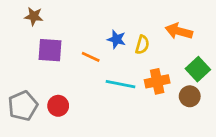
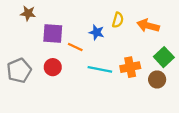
yellow semicircle: (142, 45) -> (118, 20), moved
purple square: (50, 50) -> (53, 33), moved
gray pentagon: (23, 106) -> (19, 71), moved
red circle: (58, 106) -> (53, 67), moved

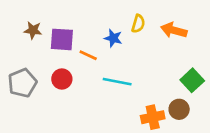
brown star: (28, 13) -> (33, 30), moved
green square: (164, 57) -> (192, 80), moved
orange cross: (130, 67) -> (153, 117), moved
brown circle: (157, 79) -> (179, 109), moved

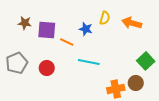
red circle: (62, 79) -> (47, 68), moved

